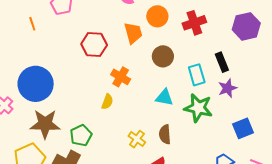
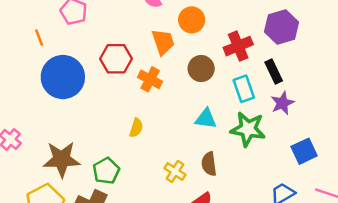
red cross: (194, 23) -> (238, 46), moved
purple hexagon: (246, 26) -> (282, 27), moved
orange cross: (121, 77) -> (150, 79), moved
blue circle: (36, 84) -> (63, 77), moved

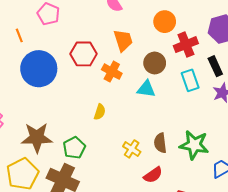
orange circle: (192, 20) -> (165, 22), moved
cyan triangle: (206, 119) -> (146, 89), moved
green star: (248, 129) -> (194, 145), moved

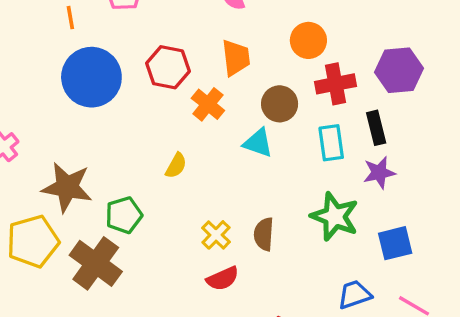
green star: (194, 145) -> (335, 217), moved
red semicircle: (153, 175) -> (223, 279), moved

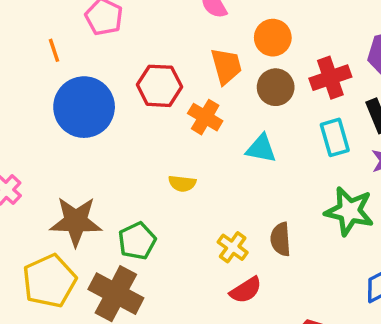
orange circle: (308, 40) -> (273, 38), moved
brown circle: (280, 104) -> (276, 87), moved
yellow semicircle: (176, 166) -> (182, 183), turned 76

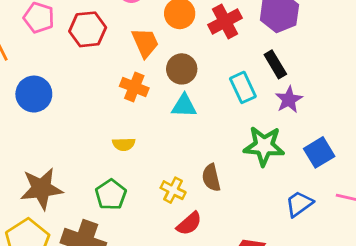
red cross: (330, 78) -> (225, 21), moved
red hexagon: (159, 86) -> (88, 29), moved
brown circle: (276, 87) -> (182, 69), moved
blue circle: (84, 107) -> (34, 94), size x0.7
green pentagon: (137, 241) -> (111, 195), moved

